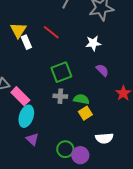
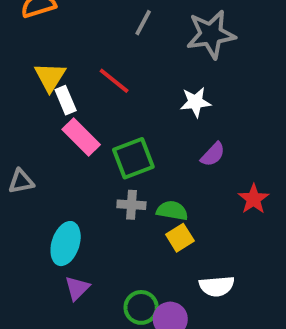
purple semicircle: (102, 70) -> (213, 154), turned 88
pink rectangle: (20, 96) -> (81, 137), moved
purple triangle: (32, 139) -> (77, 288), turned 32

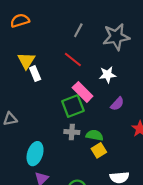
red line: (114, 81) -> (73, 60), moved
pink rectangle: (81, 137) -> (83, 92), moved

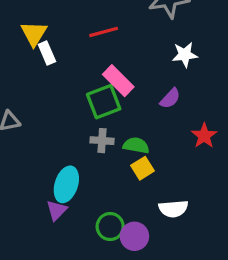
red line: (73, 60) -> (104, 32), turned -54
white star: (108, 75) -> (185, 55), moved
cyan ellipse: (35, 154) -> (66, 184), moved

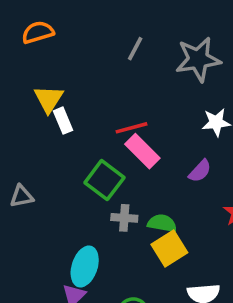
red line: (104, 32) -> (131, 128), moved
green square: (104, 102) -> (104, 180), moved, turned -32
yellow square: (143, 168) -> (169, 248), size x1.4

